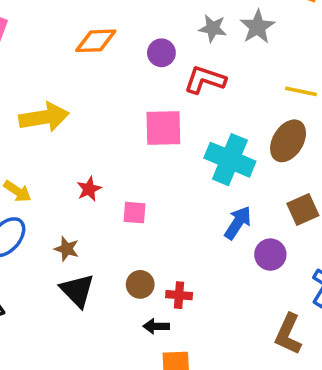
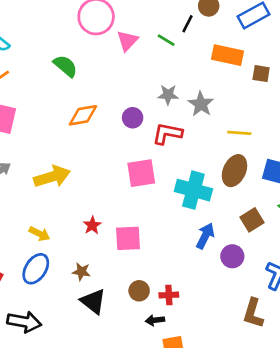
gray star: (257, 27) -> (201, 104), moved
pink square: (135, 213) -> (128, 238), size x1.5

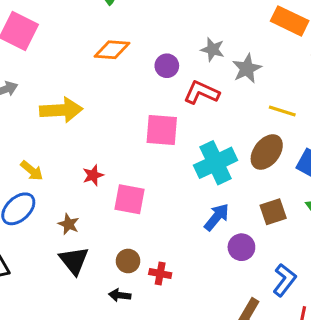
cyan cross: (193, 190) -> (216, 163), turned 36
black arrow: (155, 320) -> (120, 295), moved

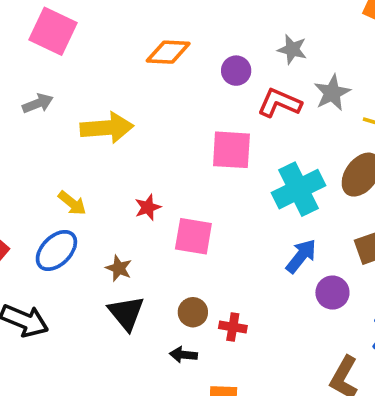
gray star: (247, 69) -> (332, 93), moved

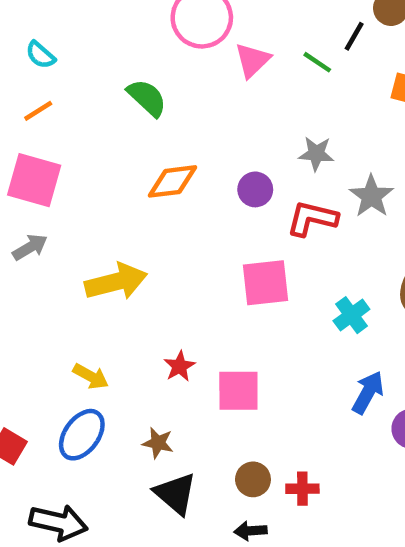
gray arrow: (38, 103) -> (30, 247), moved
cyan cross: (299, 189) -> (351, 315), size x0.6

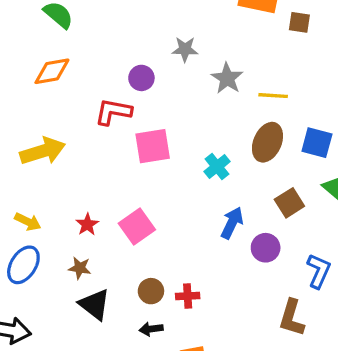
orange diamond: (172, 181) -> (52, 71), moved
red L-shape: (312, 218) -> (113, 112), moved
red star: (180, 366) -> (87, 224), moved
pink square: (238, 391) -> (137, 227), turned -32

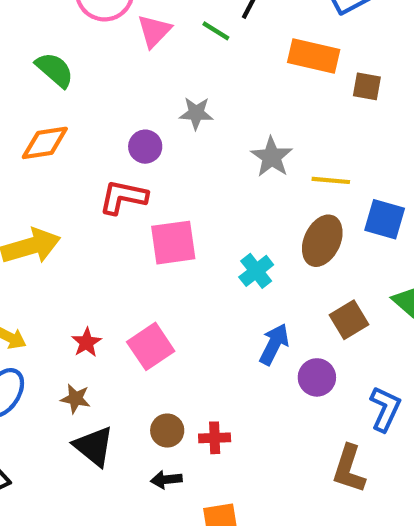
gray star: (185, 49) -> (196, 113), moved
purple circle: (141, 78) -> (145, 147), moved
blue square: (317, 143) -> (385, 219), moved

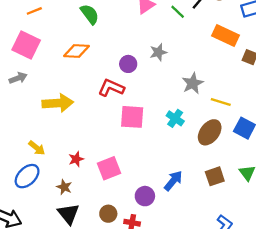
gray star: (196, 113) -> (158, 52), turned -30
cyan cross: (256, 271) -> (175, 118), moved, turned -30
purple circle: (317, 377) -> (145, 196), moved

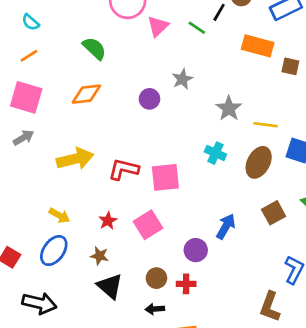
red L-shape: (111, 88) -> (124, 169), moved
pink square: (132, 117) -> (165, 177), moved

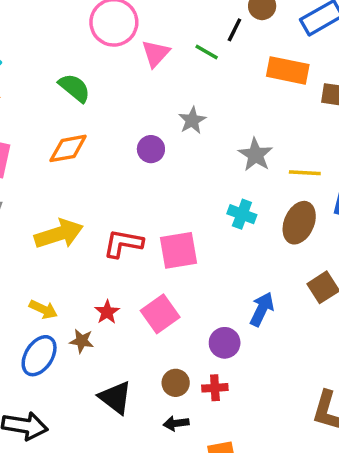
brown star: (100, 256) -> (82, 341), moved

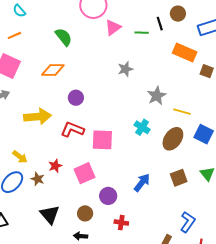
black line: (234, 30) -> (160, 24), turned -56
green line: (207, 52) -> (142, 33), turned -40
purple circle: (151, 149) -> (76, 98), moved
purple circle: (225, 343) -> (108, 196), moved
red cross: (215, 388) -> (121, 223), moved

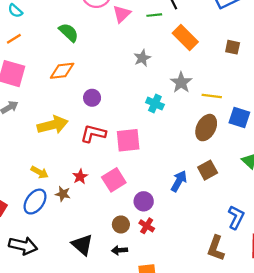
orange rectangle: (185, 53) -> (185, 38), moved, turned 30
cyan cross: (142, 127) -> (155, 104), moved
brown square: (179, 178) -> (208, 170), moved
black triangle: (50, 215) -> (82, 245), moved
red cross: (121, 223) -> (147, 226), moved, turned 32

